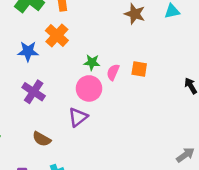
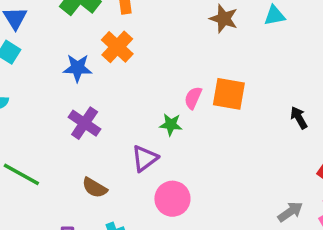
green star: (92, 62) -> (171, 125), moved
orange square: (139, 69) -> (229, 94), size x1.5
pink circle: (89, 88) -> (172, 199), moved

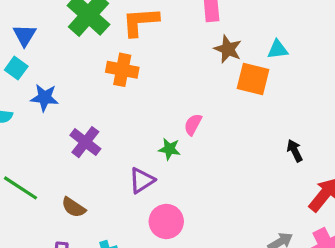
orange cross: (117, 47) -> (122, 70), turned -36
blue star: (78, 68) -> (45, 98), moved
orange square: (229, 94) -> (253, 79), moved
brown semicircle: (95, 188) -> (74, 207), moved

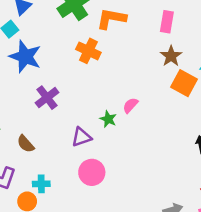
blue star: (45, 98) -> (25, 57), size x1.5

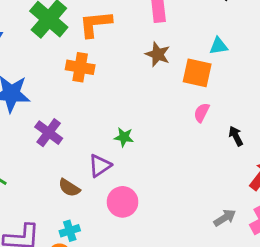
brown star: (171, 56) -> (158, 54), moved
pink semicircle: (130, 105) -> (202, 113), moved
brown semicircle: (26, 144) -> (69, 188), moved

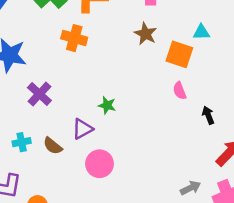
pink semicircle: (202, 113) -> (180, 91), turned -54
cyan cross: (70, 231) -> (22, 142), moved

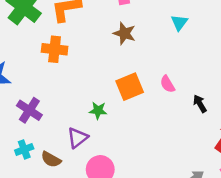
cyan triangle: (201, 32) -> (179, 23), turned -42
orange square: (179, 54) -> (130, 87), moved, turned -32
cyan cross: (22, 142) -> (24, 149), moved

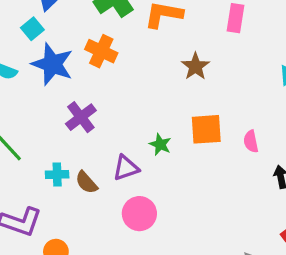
brown star: (124, 33) -> (195, 66), moved
orange cross: (55, 49) -> (101, 51), moved
cyan cross: (24, 149) -> (57, 174), moved

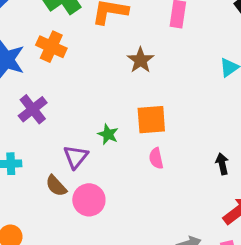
pink semicircle: (251, 141) -> (156, 158), moved
purple triangle: (126, 168) -> (76, 157), turned -32
brown semicircle: (86, 182) -> (56, 186), moved

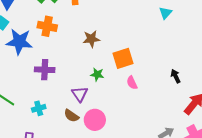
brown star: (140, 60) -> (91, 39), moved, turned -30
purple cross: (33, 109) -> (45, 70), turned -36

